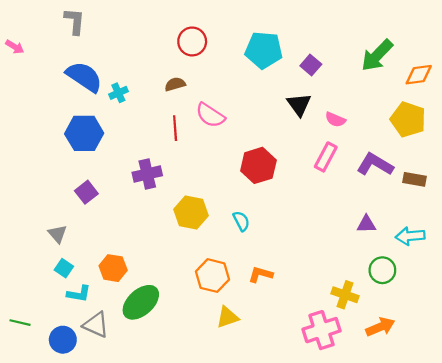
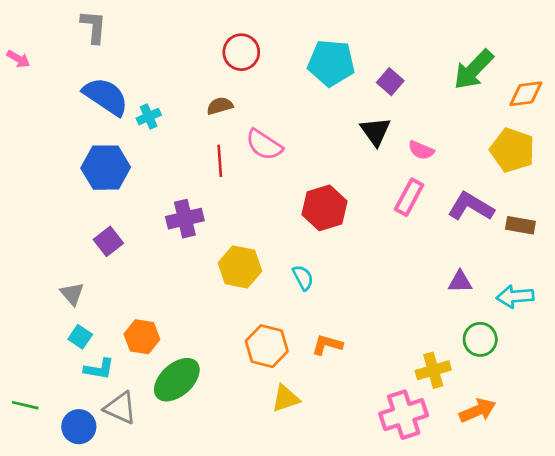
yellow cross: (345, 295) -> (433, 370), turned -35

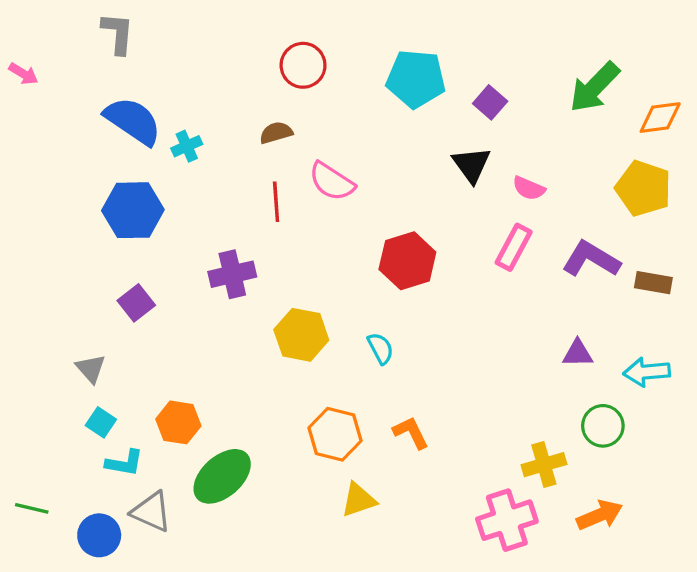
orange L-shape: (327, 345) -> (411, 433), turned 48

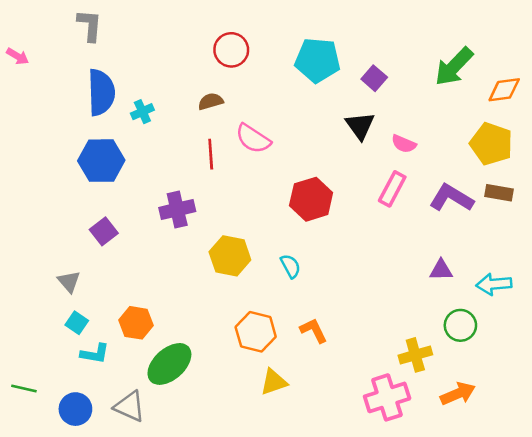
blue semicircle: (133, 121) -> (101, 92), turned 54
brown rectangle: (653, 283) -> (499, 193), moved
gray triangle: (151, 512) -> (130, 406), moved

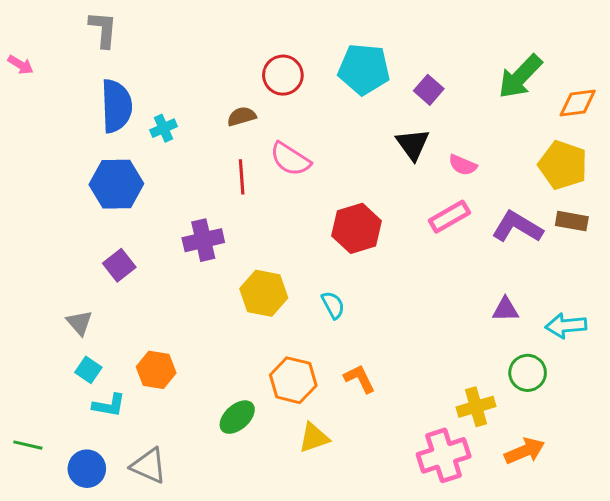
red circle: (231, 50) -> (283, 75), moved
pink rectangle: (392, 189) -> (449, 217), turned 32
green ellipse: (169, 364) -> (237, 417), moved, size x0.7

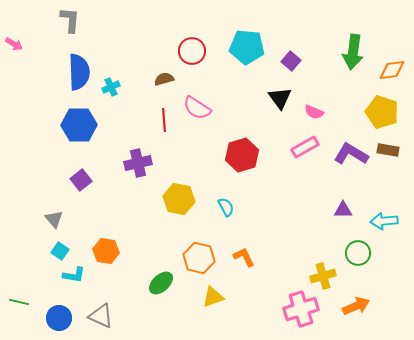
green arrow: (520, 77) -> (353, 52), turned -36

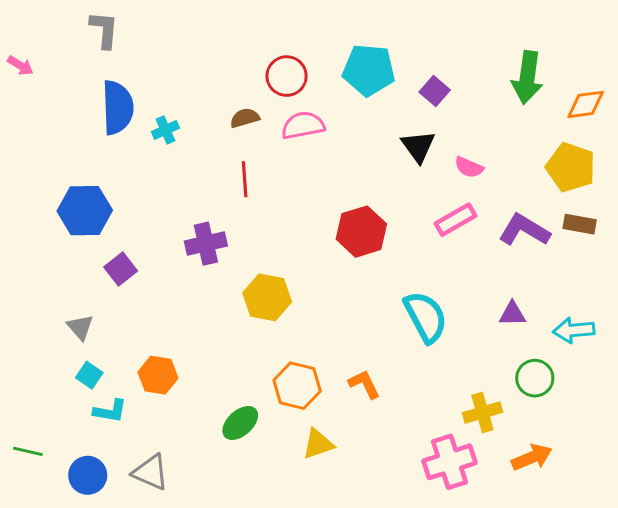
pink semicircle: (197, 108) -> (303, 125), moved, turned 136
blue hexagon: (79, 125) -> (85, 211), moved
cyan semicircle: (226, 207) -> (426, 317), moved, size x1.8

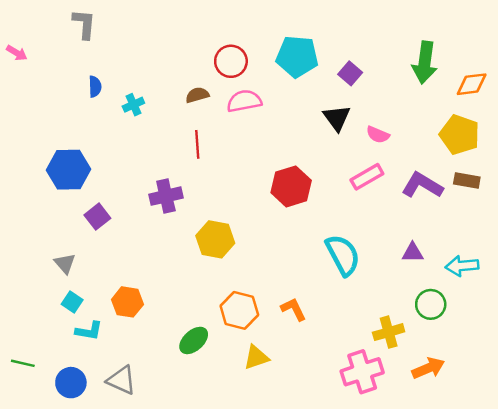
blue semicircle: (118, 107) -> (95, 87), size x0.5

